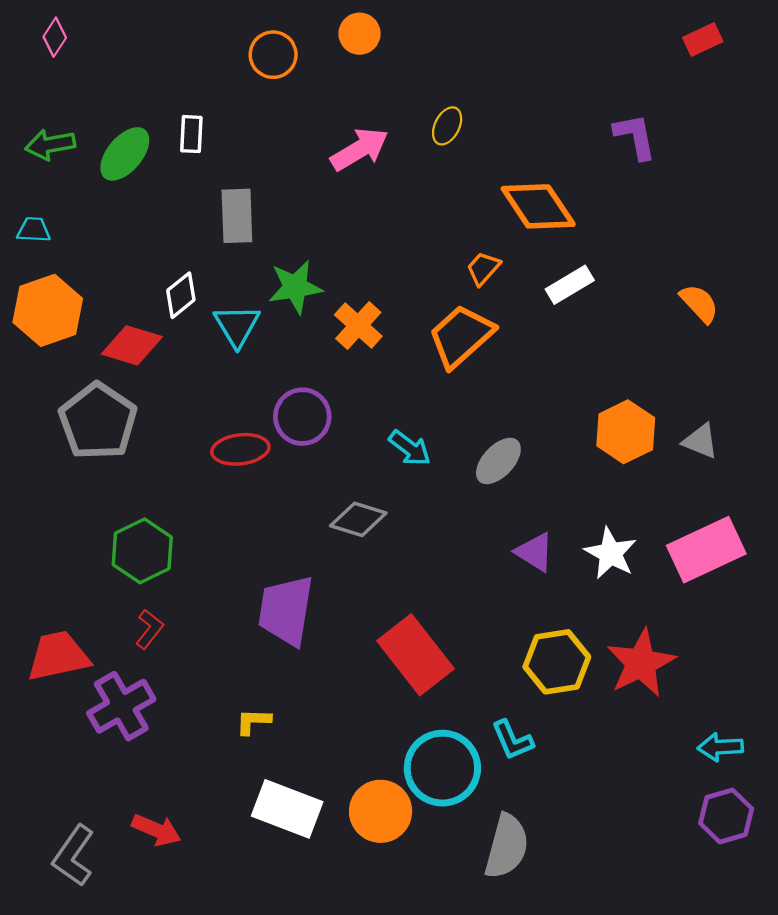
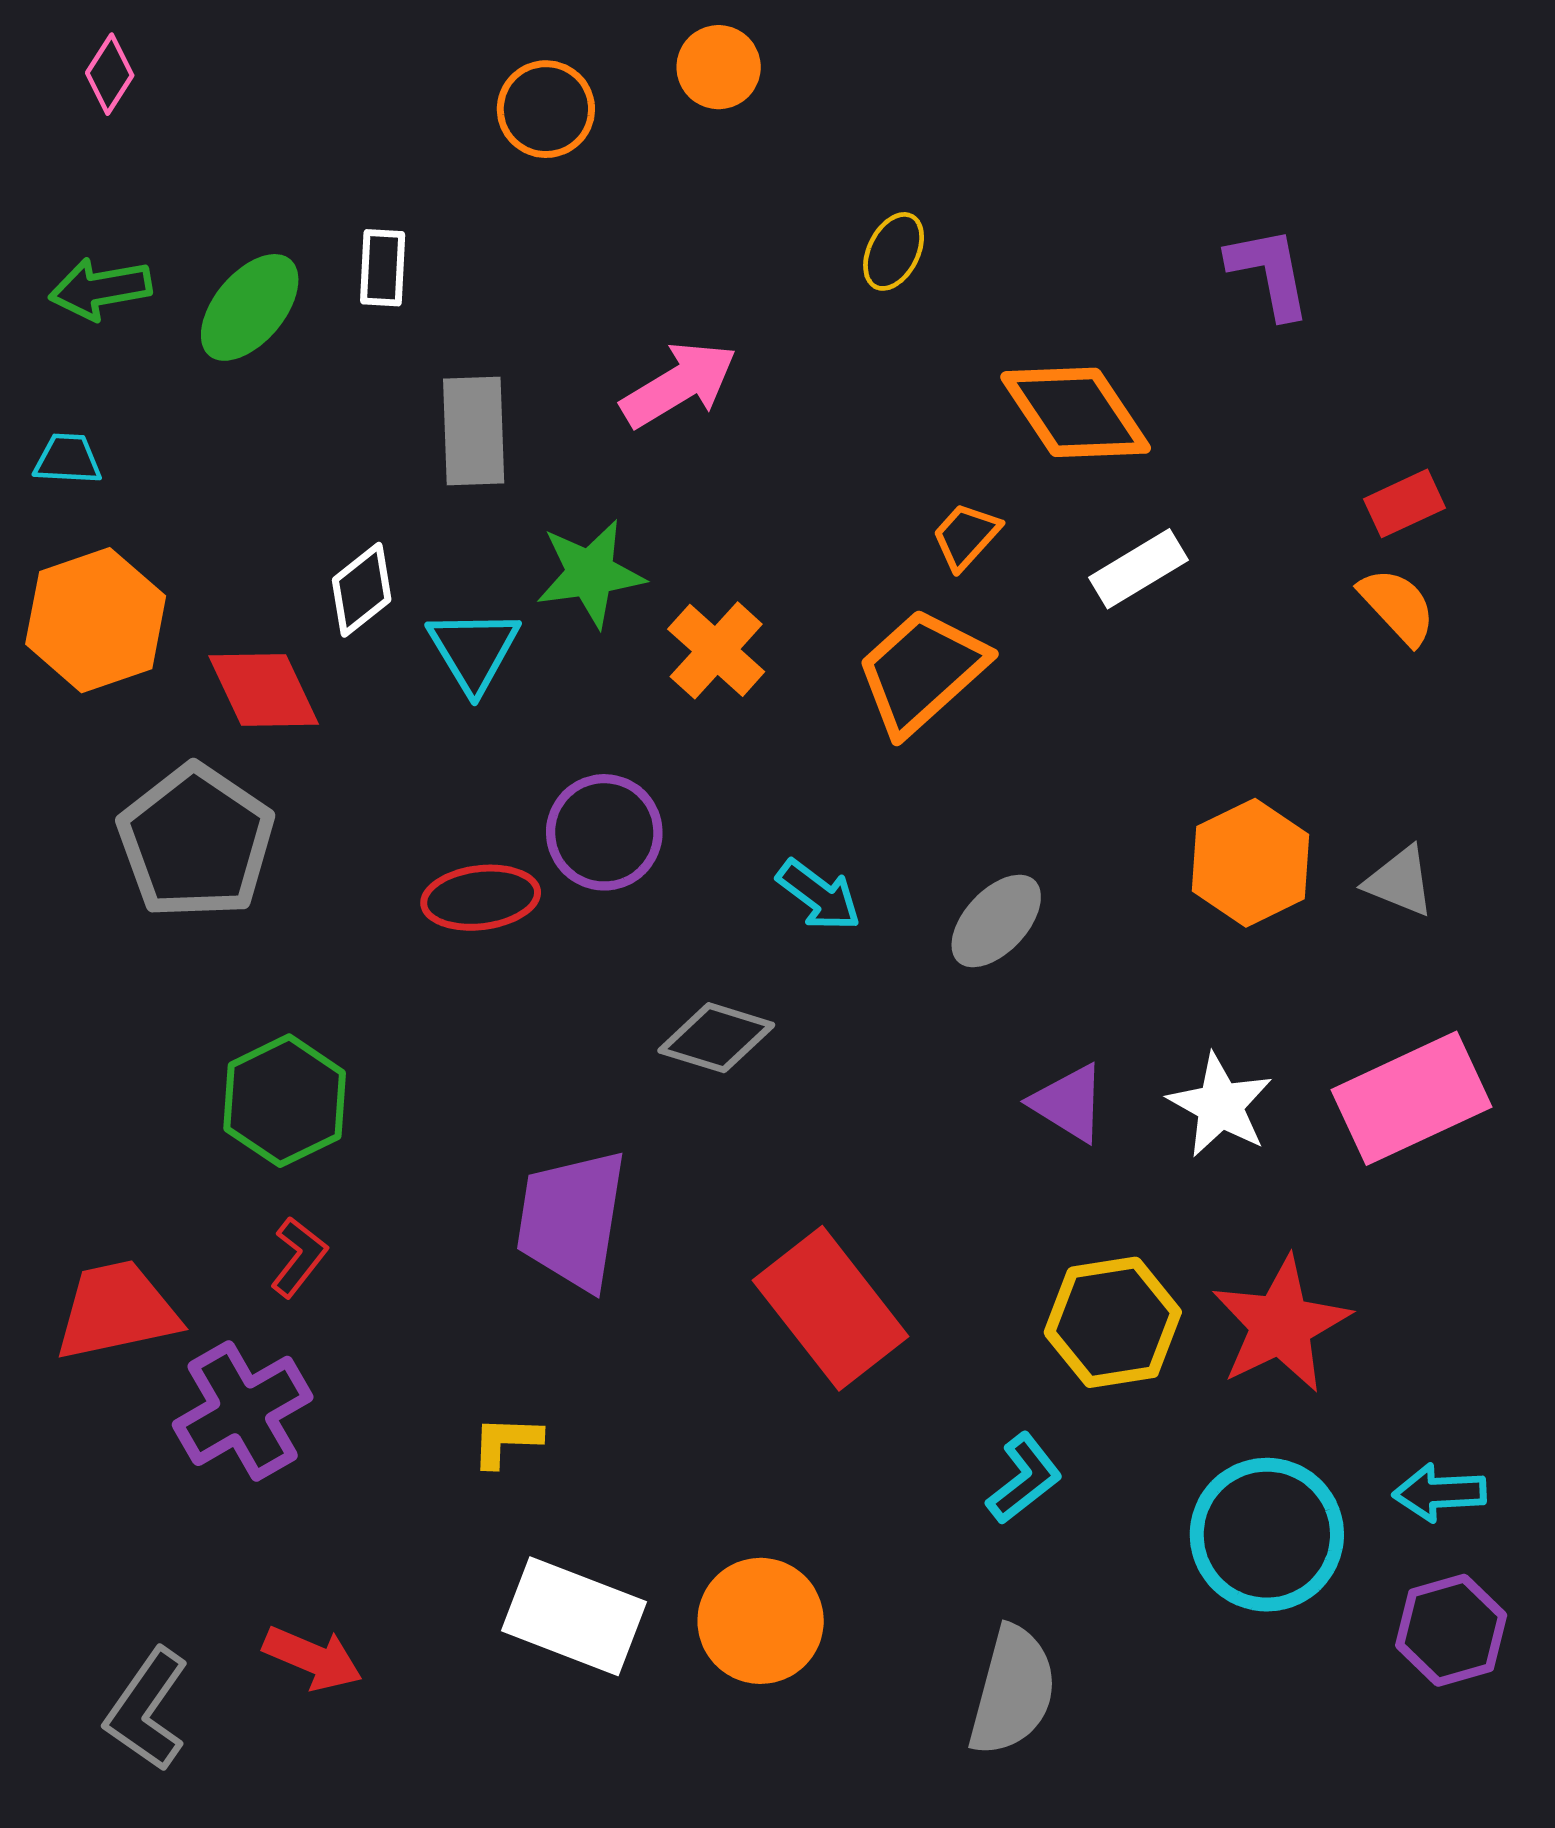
red rectangle: (703, 39) -> (1404, 503), moved
pink arrow: (360, 149) -> (679, 384), moved
red diamond: (132, 345) -> (264, 690), turned 48
cyan L-shape: (512, 740) -> (1024, 1479), turned -105
cyan circle: (442, 768) -> (1267, 1535), moved

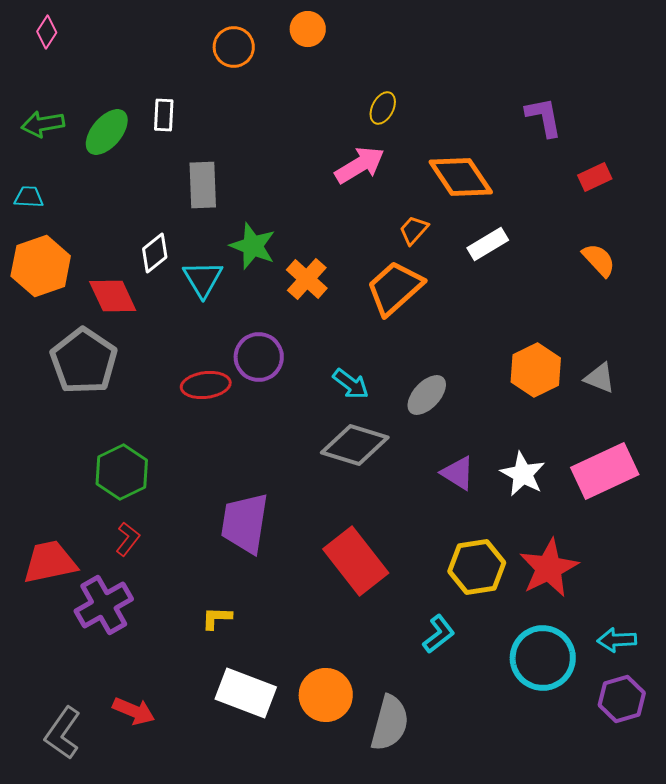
pink arrow: (679, 384) -> (360, 165), moved
red rectangle: (1404, 503) -> (595, 177), moved
green star: (590, 573) -> (253, 246), turned 30
gray diamond: (716, 1038) -> (355, 445), moved, size x1.4
gray semicircle: (1013, 1691) -> (390, 723), moved

